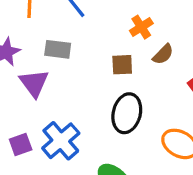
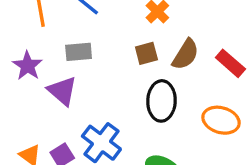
brown semicircle: (163, 54) -> (185, 54), moved, size x1.4

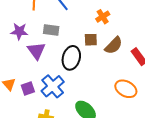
purple star: (27, 66) -> (19, 31), turned 30
black ellipse: (161, 101) -> (71, 58), moved

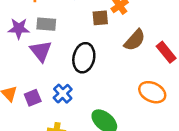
gray rectangle: (51, 30) -> (46, 24), moved
brown square: (91, 40) -> (100, 18), moved
blue cross: (53, 86) -> (63, 94), size x0.7

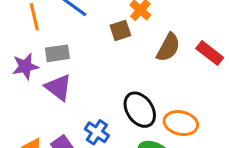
black ellipse: (84, 58) -> (140, 110), moved, turned -32
orange ellipse: (152, 92) -> (181, 123), moved

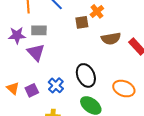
brown semicircle: (168, 47) -> (111, 38), turned 42
orange ellipse: (181, 123) -> (124, 89), moved

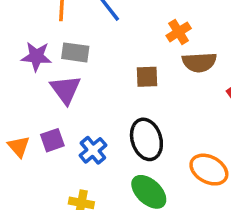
brown square: (82, 22) -> (147, 77), moved
brown semicircle: (111, 38) -> (199, 62), moved
purple square: (32, 90) -> (52, 140), moved

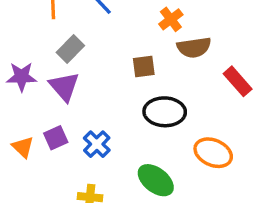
gray rectangle: (75, 52) -> (70, 49), turned -48
purple star: (36, 56) -> (22, 77), moved
black ellipse: (146, 139) -> (165, 112), moved, turned -66

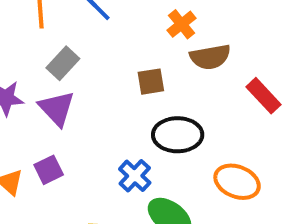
blue cross: (97, 144) -> (135, 176), moved

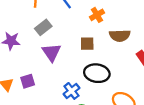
orange cross: (181, 24) -> (97, 15), moved
purple triangle: (57, 108) -> (51, 52), moved

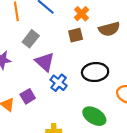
brown square: (87, 44) -> (76, 35), moved
blue cross: (72, 91) -> (59, 83), moved

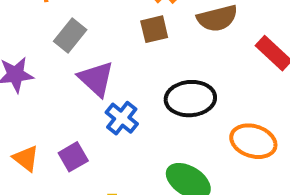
purple square: (28, 96) -> (73, 157), moved

